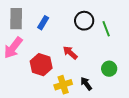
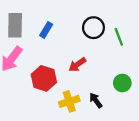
red arrow: (70, 53) -> (77, 65), turned -77

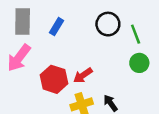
red arrow: (77, 65) -> (83, 76), moved
green circle: (122, 83) -> (139, 63), moved

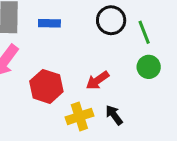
blue rectangle: (56, 27) -> (49, 23), turned 60
red arrow: (83, 76) -> (98, 80), moved

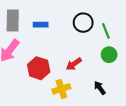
black arrow: (114, 115) -> (100, 88), moved

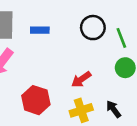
red hexagon: (39, 68) -> (36, 100), moved
yellow cross: (61, 89) -> (81, 110), moved

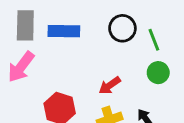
blue rectangle: (40, 30) -> (64, 31), size x1.5

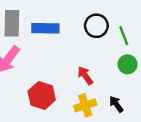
red arrow: (110, 85) -> (85, 76), turned 90

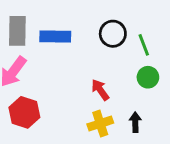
red hexagon: (42, 95) -> (24, 112), moved
black arrow: (116, 104) -> (135, 122), turned 35

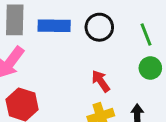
black circle: (113, 34) -> (99, 27), moved

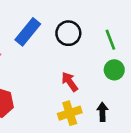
blue rectangle: (54, 26) -> (28, 32), turned -52

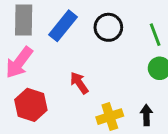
red arrow: (70, 82) -> (79, 83), moved

